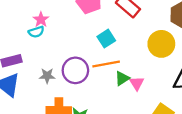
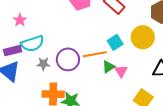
pink star: (41, 20) -> (20, 20), moved
cyan semicircle: (36, 32) -> (32, 44), moved, size x1.6
cyan square: (106, 39) -> (115, 42), moved

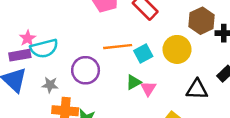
pink star: (20, 20) -> (28, 38), moved
orange line: (95, 54) -> (118, 47), moved
gray star: (43, 64) -> (50, 85), moved

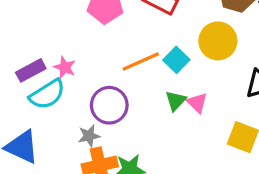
pink star: (28, 38) -> (65, 67), moved
purple rectangle: (20, 55) -> (31, 70), moved
gray star: (50, 85) -> (89, 136), moved

